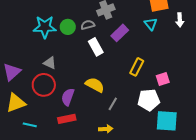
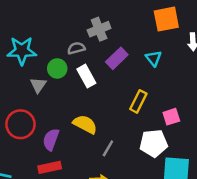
cyan triangle: (151, 24) -> (154, 58), moved
green circle: (68, 27) -> (57, 68), moved
gray triangle: (50, 63) -> (38, 85), moved, turned 40

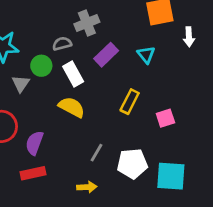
yellow semicircle: (85, 124) -> (72, 107), moved
white pentagon: (154, 143) -> (132, 164), moved

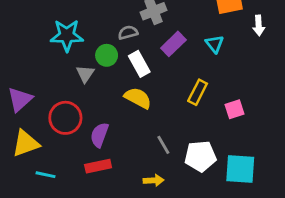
gray line: (96, 153) -> (163, 145), turned -60

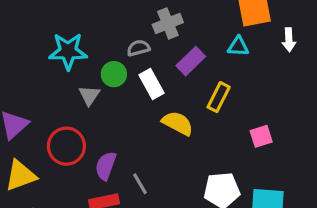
cyan triangle: (215, 44) -> (238, 46), moved, turned -48
yellow rectangle: (198, 92) -> (219, 97), moved
yellow semicircle: (138, 98) -> (178, 123), moved
gray line: (163, 145) -> (140, 184), moved

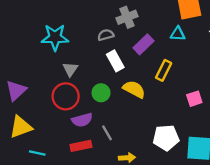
green circle: (114, 74) -> (101, 93), moved
red circle: (66, 146) -> (66, 96), moved
purple semicircle: (106, 166) -> (82, 120), turned -126

